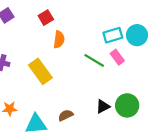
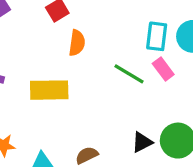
cyan rectangle: (113, 35) -> (157, 36), turned -66
yellow rectangle: (40, 71) -> (49, 90), turned -55

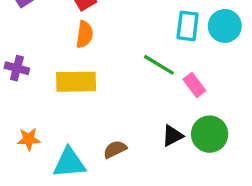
orange semicircle: (77, 43) -> (85, 34), moved
pink rectangle: (163, 69) -> (194, 85), moved

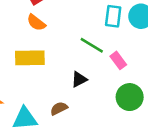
orange semicircle: (85, 34) -> (36, 23), turned 120
black triangle: (172, 136) -> (79, 79), moved

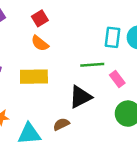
green line: (92, 45) -> (92, 65), turned -35
black triangle: (79, 79) -> (80, 97), size x1.5

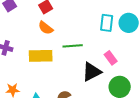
green line: (92, 65) -> (73, 46), moved
black triangle: (80, 97) -> (92, 72), moved

